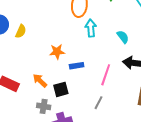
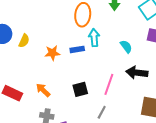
orange star: (57, 52) -> (52, 53), moved
blue rectangle: (77, 66) -> (77, 49), moved
black square: (61, 89) -> (80, 89), moved

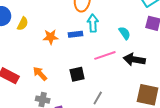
pink line: (109, 84) -> (105, 55), moved, turned 50

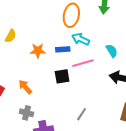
cyan arrow: (93, 23) -> (81, 39), turned -66
pink line: (105, 55) -> (83, 63), moved
black square: (77, 74) -> (62, 76), moved

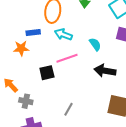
blue rectangle: (63, 49) -> (33, 32), moved
gray cross: (27, 113) -> (26, 101), moved

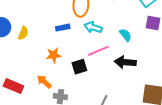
orange star: (21, 48) -> (54, 55), moved
black arrow: (105, 71) -> (125, 62), moved

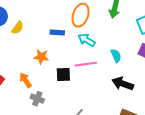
black arrow: (125, 62) -> (123, 84), moved

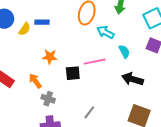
blue rectangle: (57, 32) -> (42, 22), moved
cyan arrow: (87, 40) -> (105, 32), moved

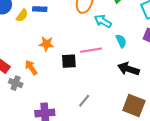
gray cross: (48, 99) -> (16, 83), moved

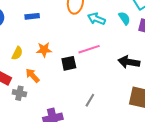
yellow semicircle: (22, 15) -> (17, 53), moved
cyan semicircle: (121, 41) -> (124, 18), moved

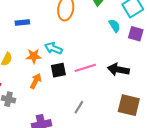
cyan arrow: (96, 19) -> (53, 48), moved
pink line: (89, 49) -> (85, 68), moved
orange arrow: (32, 75) -> (36, 81), moved, turned 70

